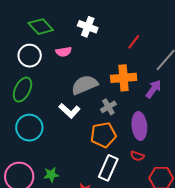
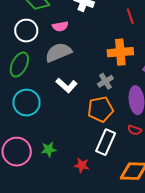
red line: (134, 42) -> (130, 16), turned -56
gray semicircle: (85, 85) -> (58, 52), moved

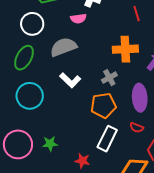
pink semicircle: (60, 26) -> (78, 18), moved

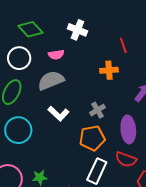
pink semicircle: (78, 18) -> (56, 55), moved
orange cross: (125, 49) -> (109, 70), moved, size x0.7
red semicircle: (137, 128) -> (126, 159), size x1.5

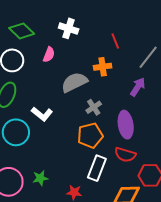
pink semicircle: (56, 55) -> (49, 55), turned -56
gray semicircle: (51, 81) -> (74, 82), moved
white L-shape: (58, 114) -> (42, 114), moved

